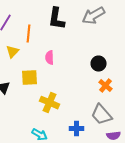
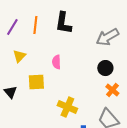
gray arrow: (94, 16) -> (107, 37), moved
orange line: (28, 34) -> (35, 25), moved
yellow cross: (50, 103) -> (67, 107), moved

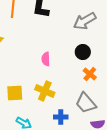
pink semicircle: (56, 62) -> (46, 59), moved
yellow square: (36, 82) -> (15, 93), moved

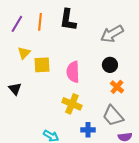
pink semicircle: (46, 59) -> (73, 72), size x1.5
yellow square: (15, 93) -> (42, 65), moved

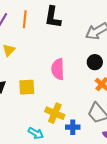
yellow square: (42, 65) -> (27, 87), moved
yellow cross: (72, 104) -> (55, 113), moved

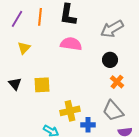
pink semicircle: (58, 69) -> (71, 44), moved, turned 100
yellow cross: (55, 113) -> (70, 111), turned -36

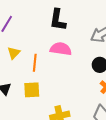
orange line: (40, 17) -> (35, 63), moved

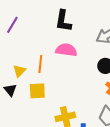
yellow triangle: (14, 53) -> (19, 71), moved

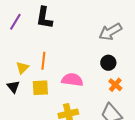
black L-shape: (63, 21) -> (44, 18), moved
pink semicircle: (66, 50) -> (72, 80), moved

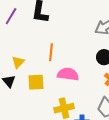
orange line: (43, 61) -> (51, 52), moved

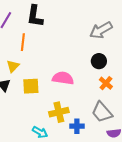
orange line: (51, 52) -> (23, 42), moved

